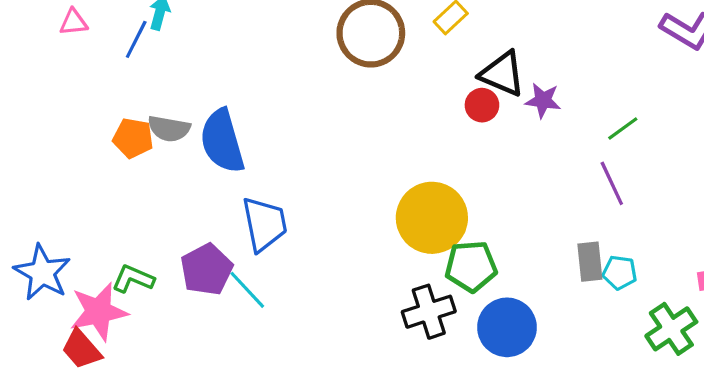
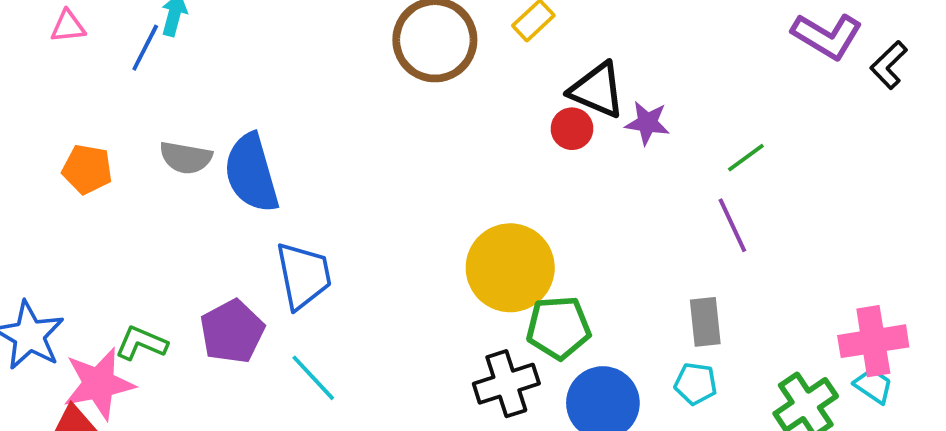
orange pentagon: (133, 138) -> (87, 169), moved
cyan pentagon: (620, 273) -> (696, 384), moved
cyan line: (247, 290) -> (313, 378), moved

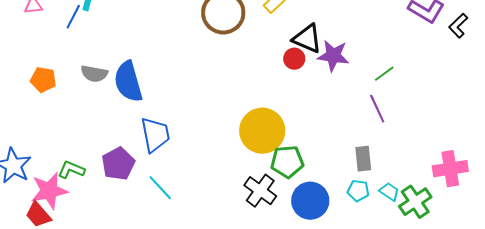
purple star: (647, 123) -> (333, 56), size x1.4
black cross: (506, 384) -> (260, 191), turned -36
cyan trapezoid: (873, 386) -> (389, 192), moved

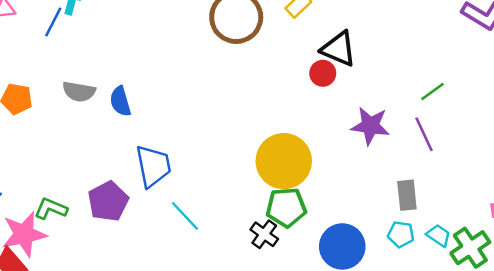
purple star: (333, 56) -> (370, 126), moved
blue semicircle: (128, 82) -> (120, 101), size x0.6
green pentagon: (287, 162) -> (286, 207), moved
cyan line: (160, 188) -> (185, 216), moved
black cross: (260, 191) -> (264, 234), moved, size x0.7

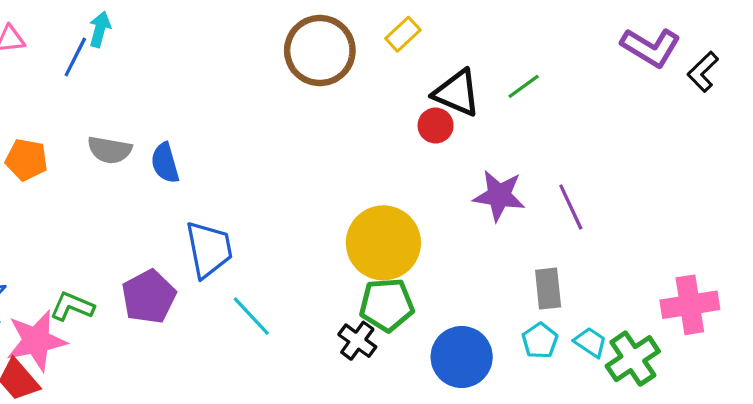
green line: (433, 92) -> (524, 86), moved
cyan pentagon: (401, 234) -> (540, 341), turned 30

